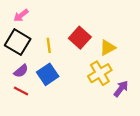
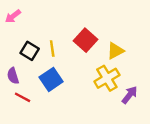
pink arrow: (21, 15) -> (13, 16), moved
black square: (18, 42) -> (30, 51), moved, size x0.7
purple semicircle: (21, 71) -> (13, 76), moved, turned 112

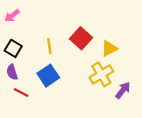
black square: (30, 51) -> (13, 48), moved

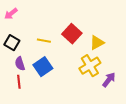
yellow line: (49, 46) -> (44, 41), turned -72
purple semicircle: (12, 72) -> (20, 64), moved
red line: (21, 93) -> (19, 82), turned 56

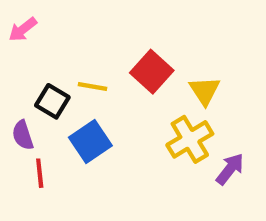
black square: (12, 43) -> (52, 101), moved
yellow triangle: (97, 43) -> (205, 91), turned -35
purple semicircle: (20, 64) -> (23, 135), moved

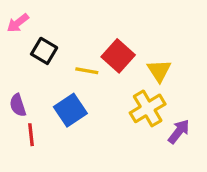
yellow line: (93, 86) -> (87, 71), moved
black square: (52, 101) -> (44, 51), moved

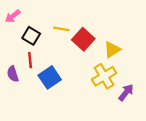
yellow line: (87, 71) -> (61, 29), moved
yellow triangle: (159, 71) -> (112, 50), turned 30
red line: (31, 135) -> (30, 60), moved

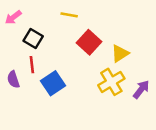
yellow line: (61, 29) -> (69, 15), moved
purple arrow: (126, 92) -> (141, 89), moved

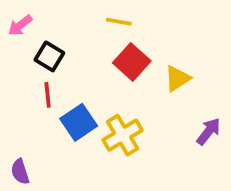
yellow line: (69, 15) -> (119, 22), moved
purple semicircle: (13, 79) -> (20, 172), moved
yellow cross: (111, 82) -> (123, 135), moved

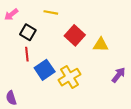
yellow line: (119, 22) -> (51, 12), moved
yellow triangle: (177, 78) -> (101, 45), turned 35

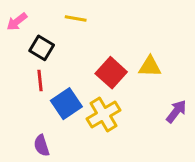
red square: (75, 35) -> (111, 73), moved
purple semicircle: (11, 98) -> (42, 145), moved

